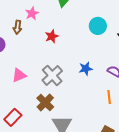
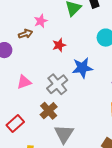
brown arrow: (17, 27) -> (25, 34), turned -120
blue star: (86, 69) -> (82, 68), moved, size x1.5

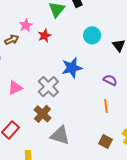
red star: (59, 45) -> (45, 36), moved
gray triangle: (64, 134) -> (60, 135), turned -40

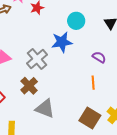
cyan circle: (92, 35) -> (76, 21), moved
brown square: (105, 142) -> (90, 118), size x1.5

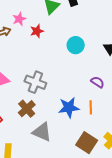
blue star: (62, 42) -> (69, 108), moved
gray cross: (37, 59) -> (35, 82), turned -30

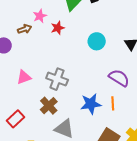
purple semicircle: (97, 82) -> (119, 78), size x1.5

